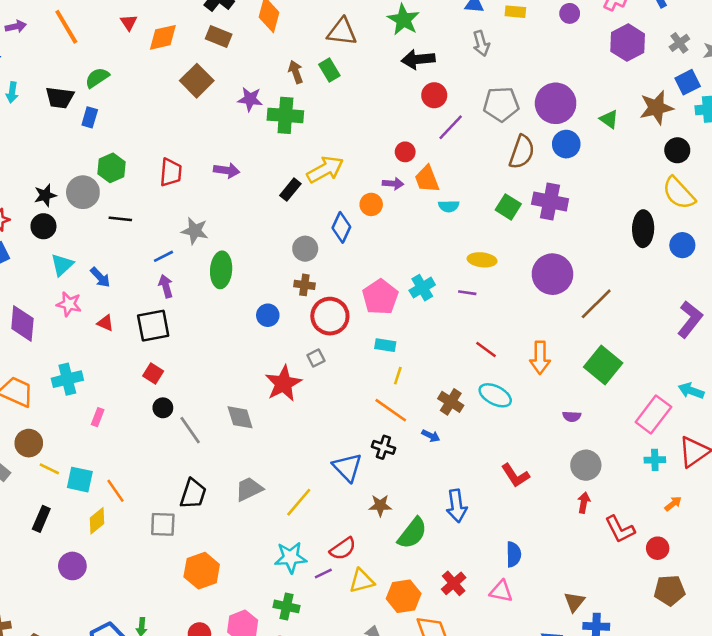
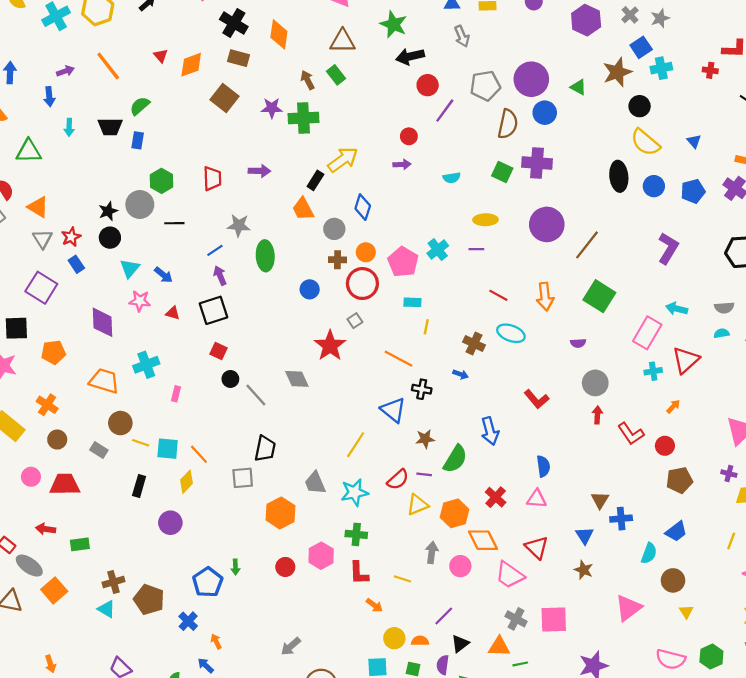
orange trapezoid: (427, 179) -> (303, 209), moved
orange circle: (371, 204) -> (366, 252), moved
orange line: (391, 410) -> (399, 359), moved
gray trapezoid: (249, 489) -> (315, 483), moved, turned -80
purple line: (323, 574) -> (424, 474), moved, turned 40

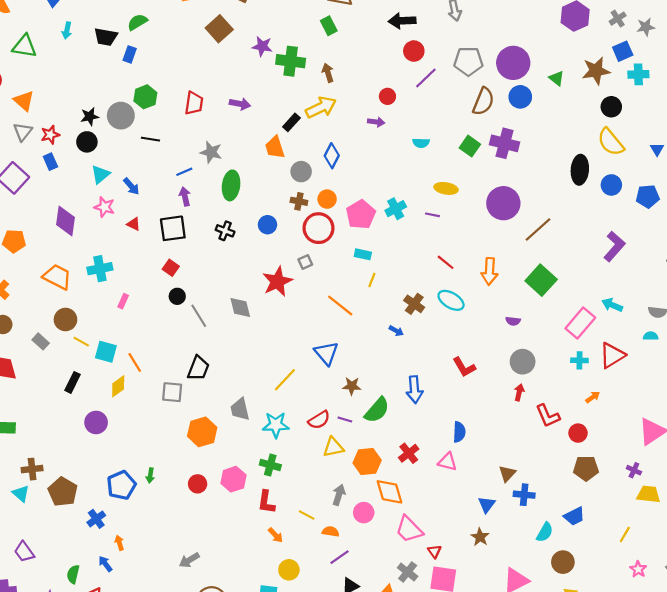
brown arrow: (308, 80) -> (328, 73), moved
black cross: (422, 389) -> (225, 231), moved
red triangle: (537, 548) -> (434, 551), moved, size x0.6
orange semicircle: (420, 641) -> (331, 531), moved

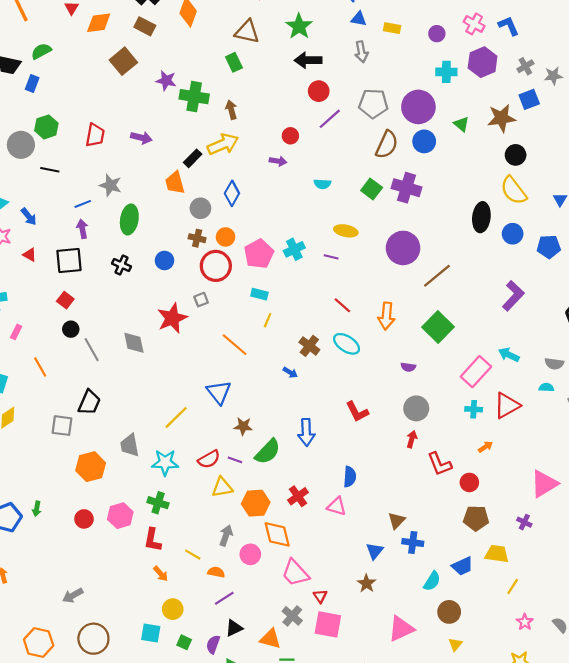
cyan cross: (638, 74) -> (446, 72), moved
orange line: (135, 362) -> (40, 367), moved
yellow trapezoid: (648, 494) -> (497, 554), moved

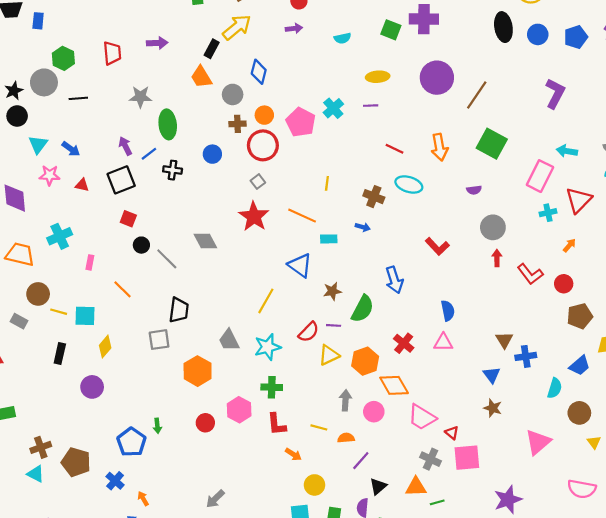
blue line: (83, 204) -> (149, 154), moved
cyan rectangle: (259, 294) -> (329, 239), moved
red star: (172, 318) -> (254, 216), moved

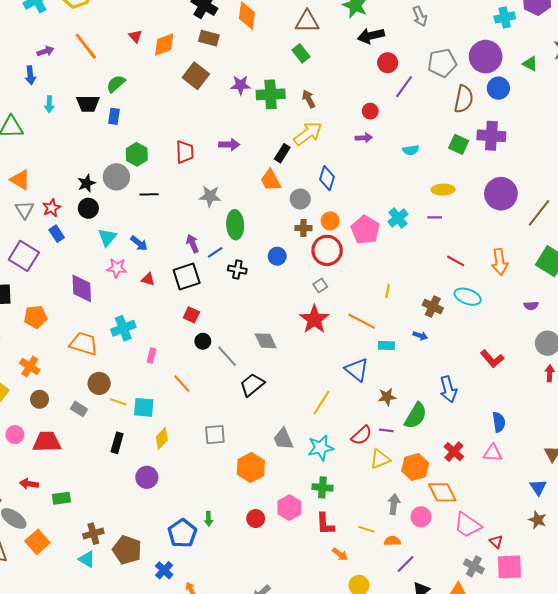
black trapezoid: (179, 310) -> (252, 385), moved, turned -140

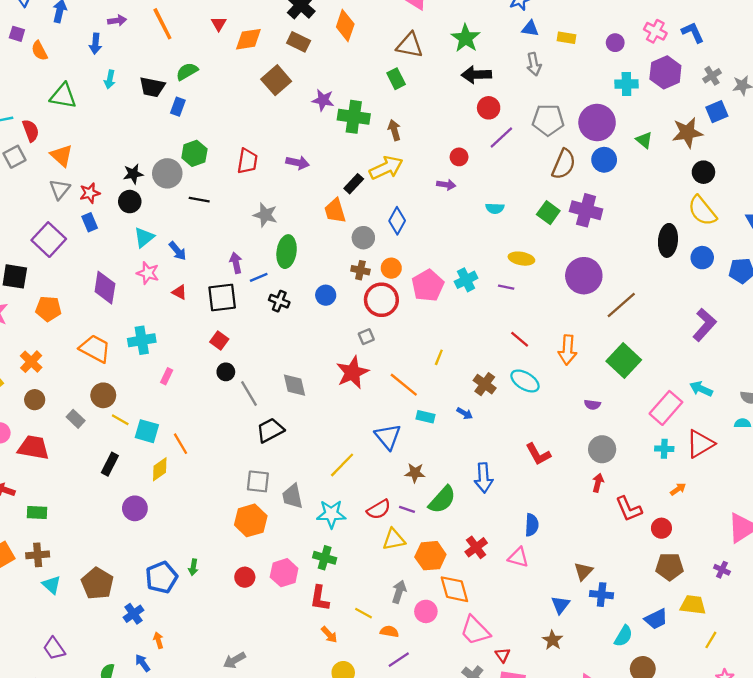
orange line: (182, 384) -> (181, 444), moved
gray square: (215, 435) -> (258, 481), moved
brown cross: (93, 534) -> (38, 555), moved

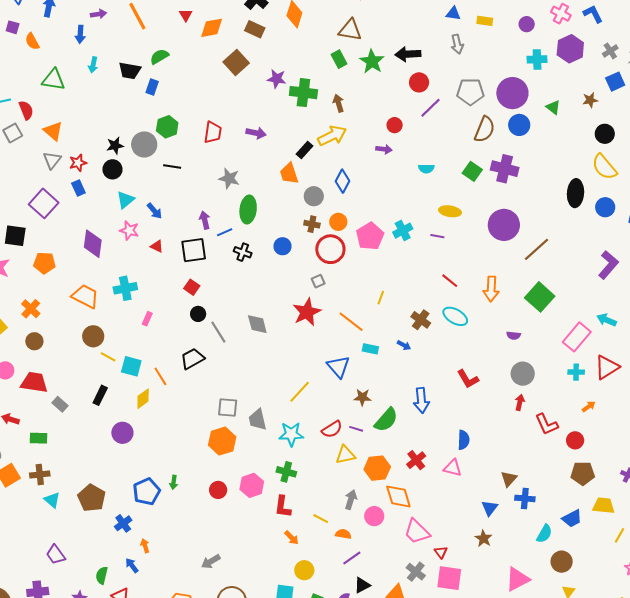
green star: (466, 38) -> (372, 61), moved
brown star: (687, 133) -> (590, 100), size x0.6
gray rectangle: (76, 419) -> (60, 404), moved
black trapezoid: (270, 430) -> (192, 359), moved

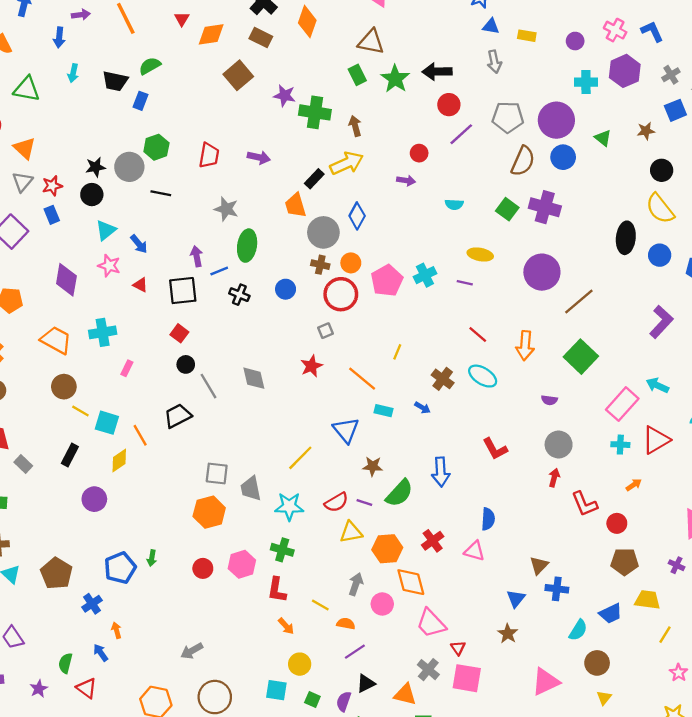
gray circle: (314, 196) -> (323, 232), size x1.4
red star: (307, 312) -> (311, 366), size x0.7

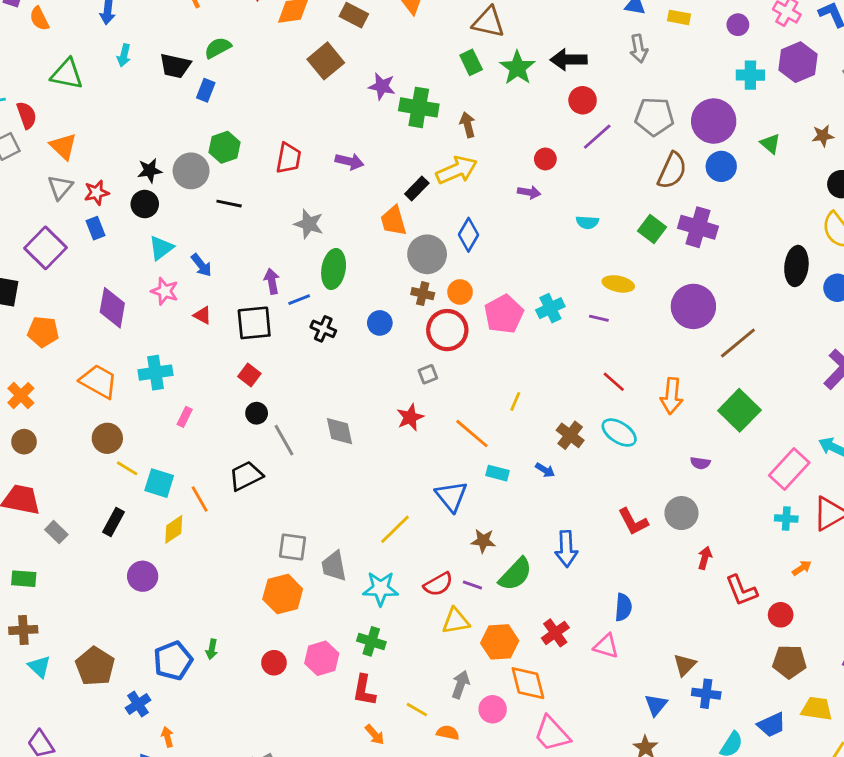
gray circle: (559, 444) -> (681, 513), moved

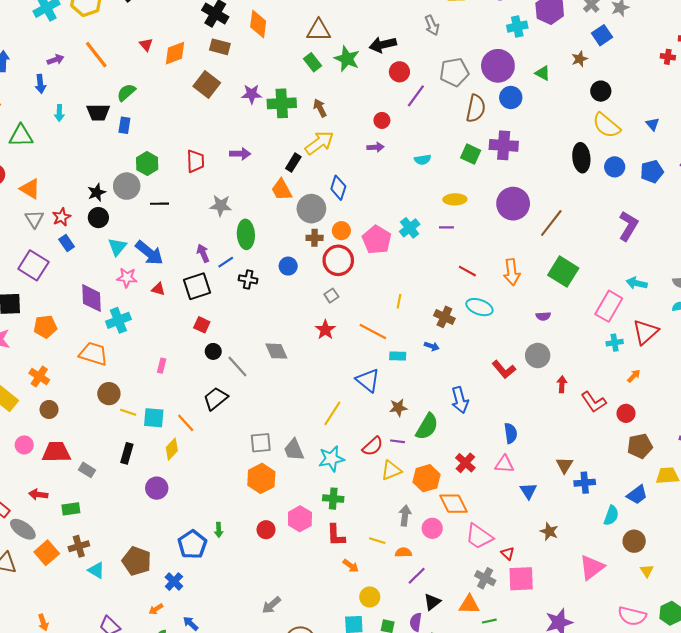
blue arrow: (201, 265) -> (149, 253), size x1.6
cyan cross: (156, 373) -> (118, 320), moved
blue triangle: (656, 705) -> (528, 491), moved
orange arrow: (167, 737) -> (156, 609), moved, turned -96

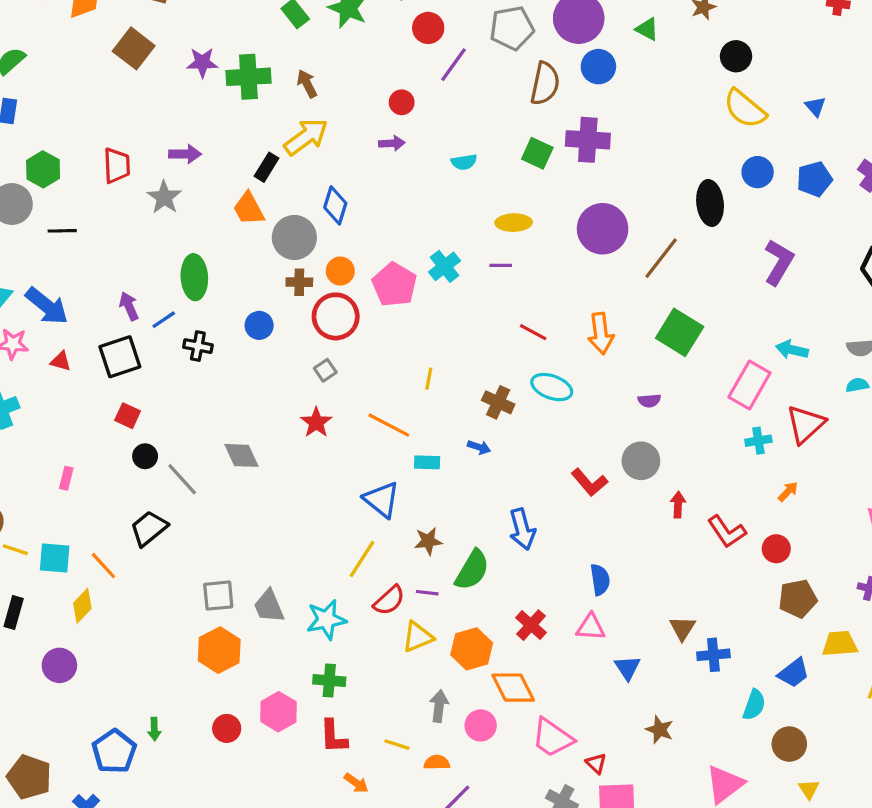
black ellipse: (581, 158) -> (710, 203), moved
gray star: (221, 206) -> (164, 197), moved, turned 30
yellow line: (332, 413) -> (362, 559), moved

